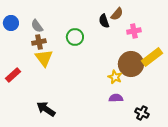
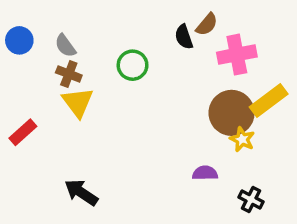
pink cross: (134, 31) -> (237, 55), size x1.5
brown cross: (39, 42) -> (69, 74), turned 32
yellow star: (115, 77) -> (242, 139), moved

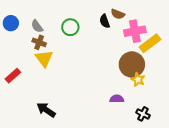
brown semicircle: (207, 24) -> (118, 14), turned 72
green circle: (133, 65) -> (70, 27), moved
yellow rectangle: (269, 101) -> (150, 43), moved

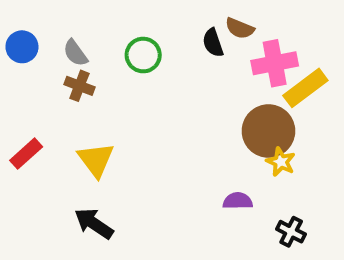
yellow triangle: (44, 58) -> (96, 160), moved

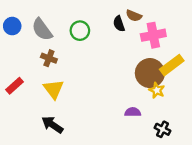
gray semicircle: (75, 53) -> (42, 29), size x1.5
brown cross: (79, 86) -> (49, 58), moved
yellow rectangle: (305, 88) -> (172, 65), moved

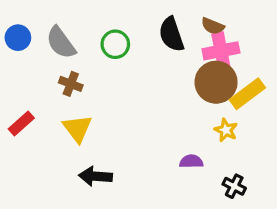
brown semicircle: (134, 16) -> (213, 26), moved
black semicircle: (119, 24) -> (171, 34), size x1.5
brown circle: (150, 73) -> (216, 82), moved
black arrow: (52, 125) -> (96, 176), moved, turned -30

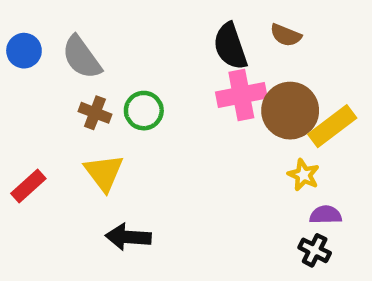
green circle: (115, 44) -> (144, 111), moved
pink cross: (221, 51) -> (241, 95), moved
red rectangle: (21, 123) -> (28, 186), moved
purple semicircle: (191, 161) -> (326, 215), moved

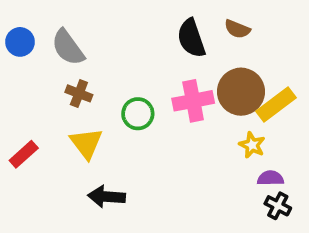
pink cross: (241, 95) -> (193, 101), moved
green circle: (144, 111) -> (138, 114), moved
black cross: (315, 250) -> (278, 206), moved

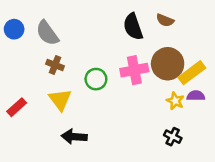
purple semicircle: (270, 178) -> (196, 96), moved
black cross: (278, 206) -> (173, 137), moved

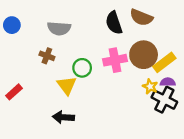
brown semicircle: (165, 20) -> (141, 17), size x1.5
gray semicircle: (47, 33) -> (59, 28), moved, turned -50
yellow triangle: (60, 100) -> (67, 85), moved
black cross: (173, 137) -> (164, 100), moved, size x1.6

